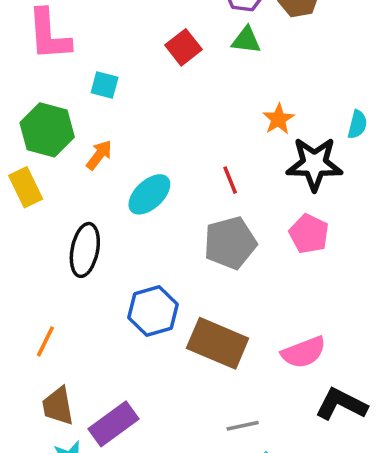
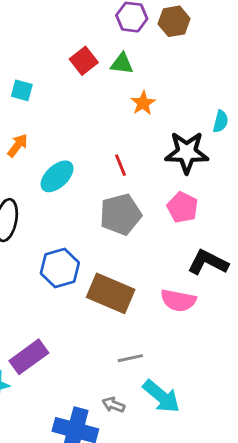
green triangle: (246, 40) -> (122, 64), moved
orange star: (278, 119) -> (143, 103), moved
pink semicircle: (304, 352) -> (178, 300), turned 32
black L-shape: (341, 404) -> (208, 262), moved

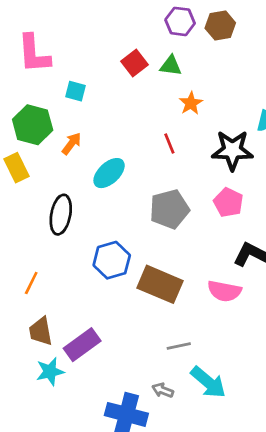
red line: (120, 165) -> (169, 144), moved

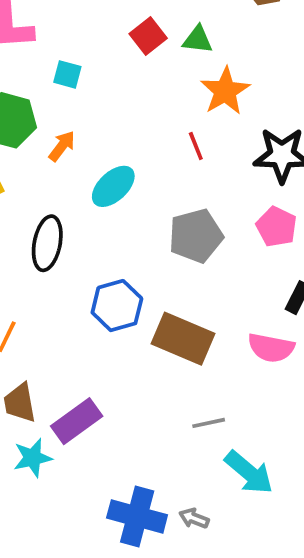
orange star: (191, 103) -> (225, 91), size x1.5
gray arrow: (163, 390) -> (194, 518), moved

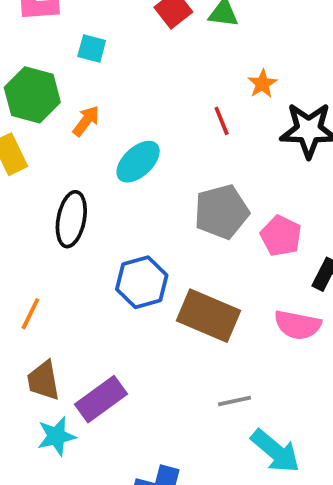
orange star: (225, 91) -> (262, 84), moved, size x0.6
pink pentagon: (276, 227) -> (281, 236), moved

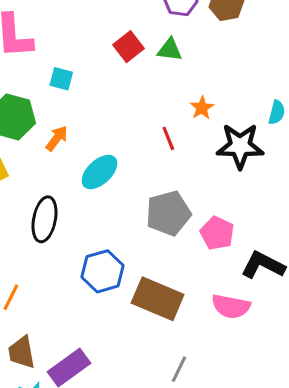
gray line: (235, 401) -> (179, 369), turned -52

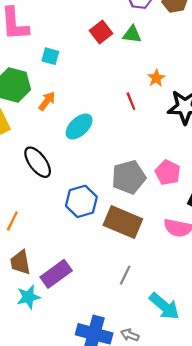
gray pentagon: (168, 213) -> (129, 177), moved
black ellipse: (44, 219) -> (38, 162), turned -48
gray line: (179, 369) -> (125, 275), moved

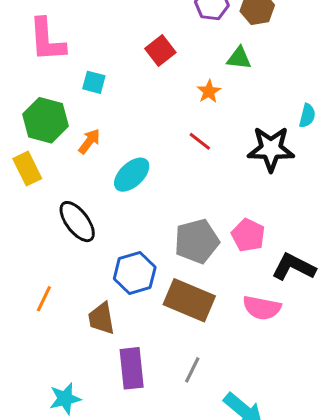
green triangle: (132, 34) -> (239, 58), moved
orange star: (156, 78) -> (209, 91), moved
red line: (131, 101) -> (200, 141), turned -30
brown trapezoid: (20, 262) -> (101, 318), moved
purple rectangle: (56, 274) -> (132, 368), moved, turned -60

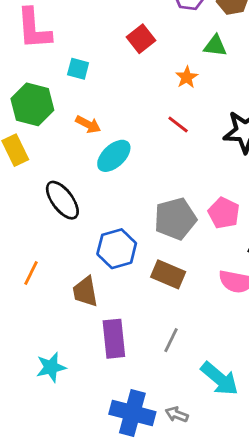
orange arrow: (89, 141) -> (88, 124), moved, turned 80
brown rectangle: (189, 300) -> (168, 274), size x0.7

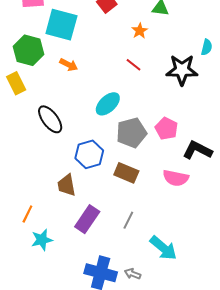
cyan square: (78, 69) -> (61, 25), size x2.0
cyan ellipse: (114, 156) -> (108, 104), moved
orange line: (31, 273) -> (27, 214), moved
purple rectangle: (114, 339) -> (87, 219), turned 40

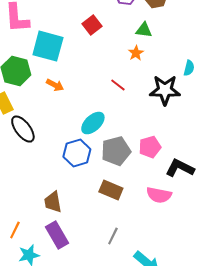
orange star: (140, 31) -> (136, 53), moved
black ellipse: (50, 119) -> (23, 129), moved
pink pentagon: (166, 129) -> (150, 147), turned 30
blue hexagon: (89, 154) -> (77, 153), moved
purple rectangle: (87, 219) -> (57, 235), moved, turned -64

